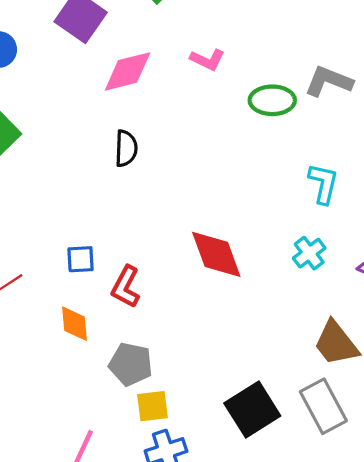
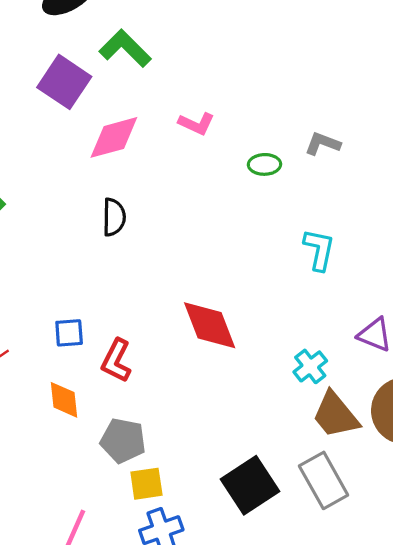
gray L-shape: (329, 81) -> (323, 144), size x0.7
green ellipse: (272, 100) -> (265, 164), size x0.7
cyan cross: (309, 253) -> (310, 366), moved

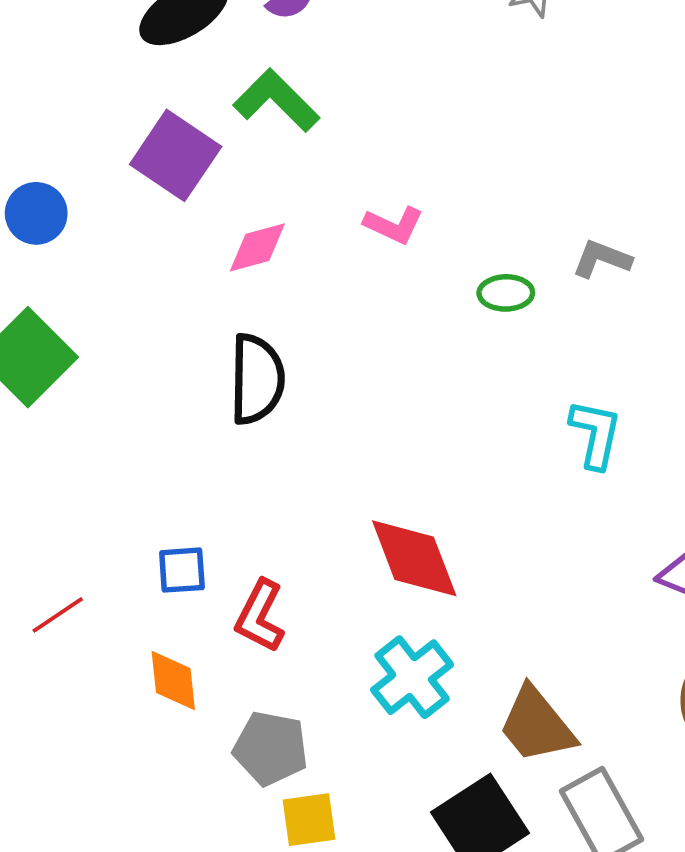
pink diamond: (114, 137) -> (257, 247), size x0.7
black semicircle: (114, 217) -> (257, 379), size x1.4
cyan cross: (310, 366) -> (412, 677), moved, size x1.4
brown trapezoid: (335, 415) -> (537, 725), moved

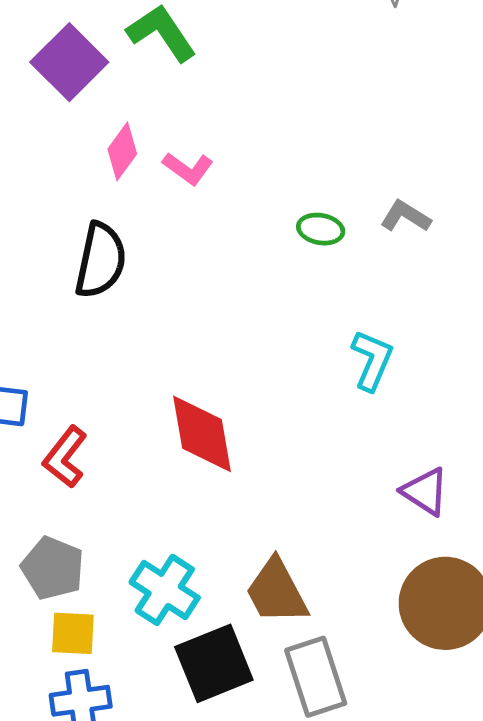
pink L-shape: (394, 225) -> (188, 168), moved
pink diamond: (257, 247) -> (122, 151), turned -50
cyan cross: (412, 677) -> (165, 590), moved, turned -30

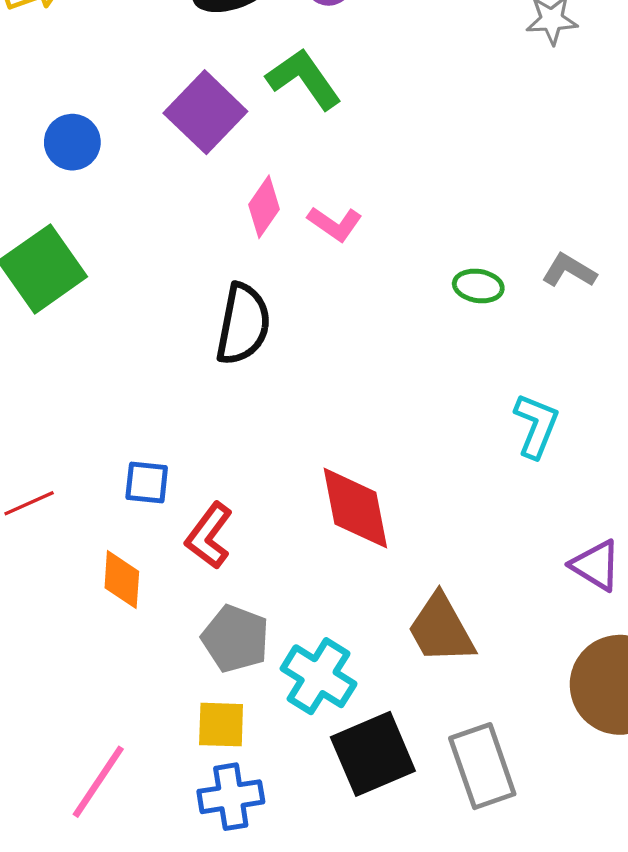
gray pentagon: (53, 568) -> (235, 639), moved
brown trapezoid: (277, 592) -> (441, 629), moved

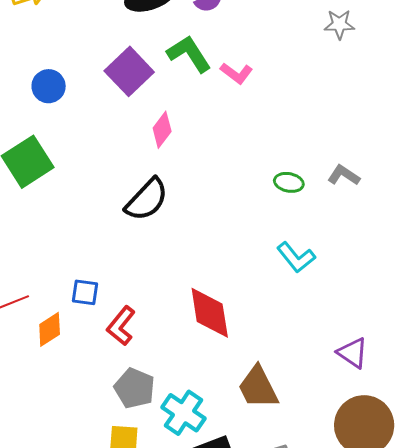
pink L-shape: (335, 224) -> (236, 73), moved
black semicircle: (243, 324) -> (147, 200), turned 30
cyan L-shape: (536, 426) -> (296, 257), moved, turned 117
orange diamond: (122, 580) -> (50, 329), moved, turned 51

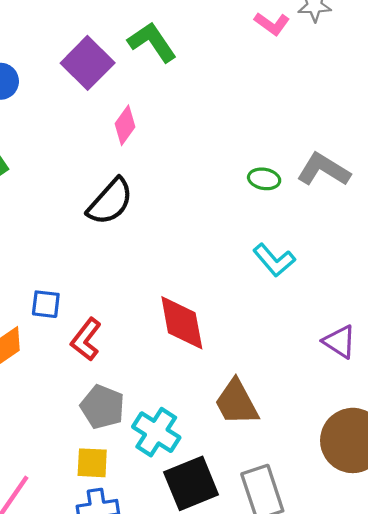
pink L-shape: (236, 73) -> (272, 24), moved
gray L-shape: (344, 175) -> (323, 170), size x1.5
purple triangle: (353, 353) -> (340, 342), moved

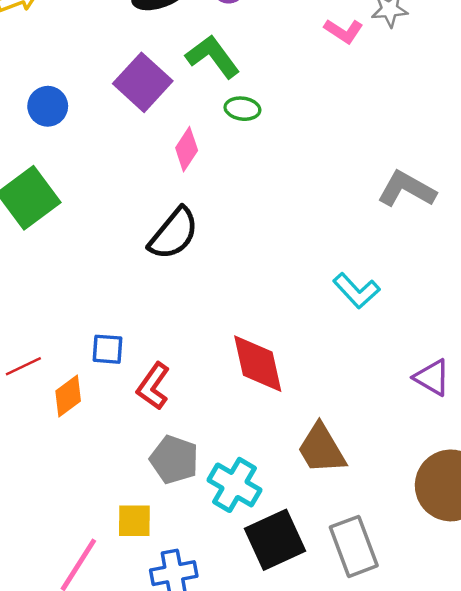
green ellipse: (264, 179) -> (242, 109), moved
yellow square: (92, 463) -> (134, 521), moved

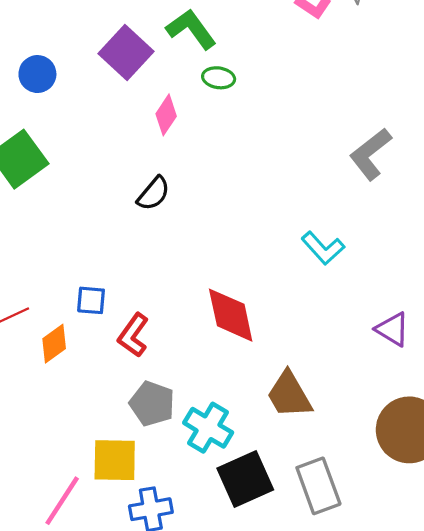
gray L-shape: (407, 189) -> (371, 154), turned -68
black semicircle: (174, 234) -> (154, 194), size x0.7
yellow square: (134, 521) -> (115, 460), size x1.4

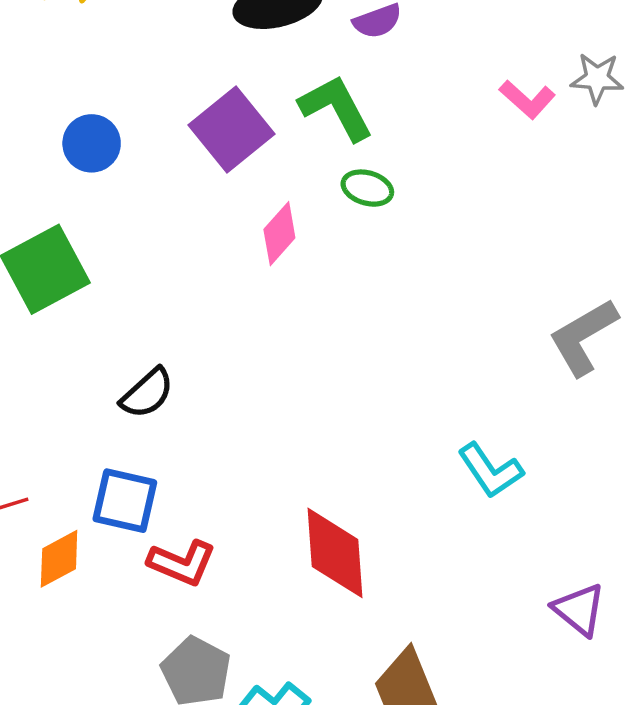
black semicircle: (154, 194) -> (147, 393), moved
blue square: (91, 300) -> (125, 501), size x1.4
red L-shape: (133, 335) -> (182, 563), turned -111

